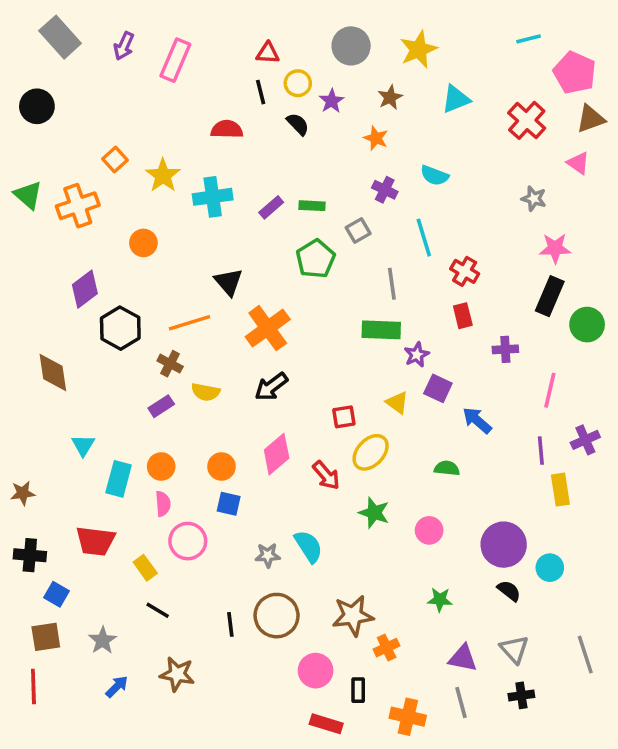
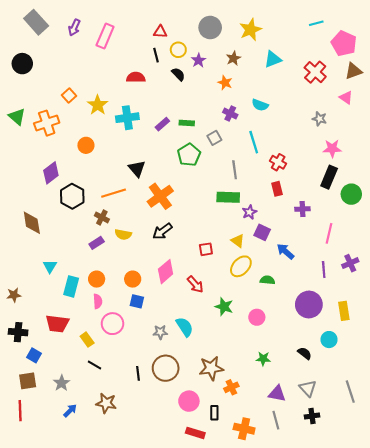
yellow ellipse: (371, 452) -> (241, 266), moved
yellow rectangle: (560, 490) -> (344, 311), moved
purple circle: (504, 545) -> (309, 304), moved

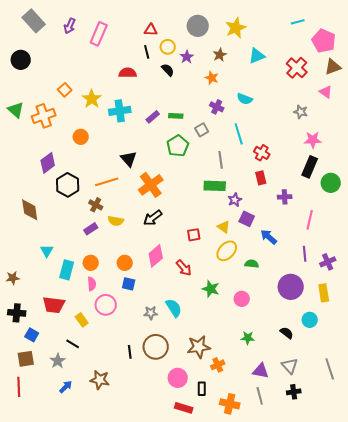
purple cross: (350, 263) -> (328, 262), moved
black line: (94, 365) -> (73, 344), moved

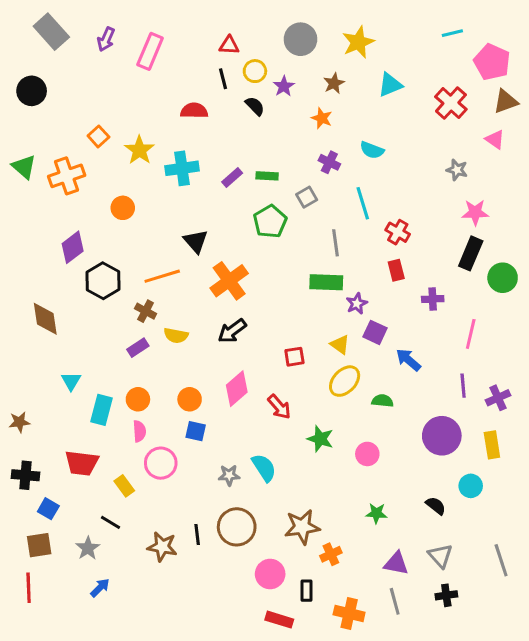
brown star: (100, 380) -> (162, 547), moved

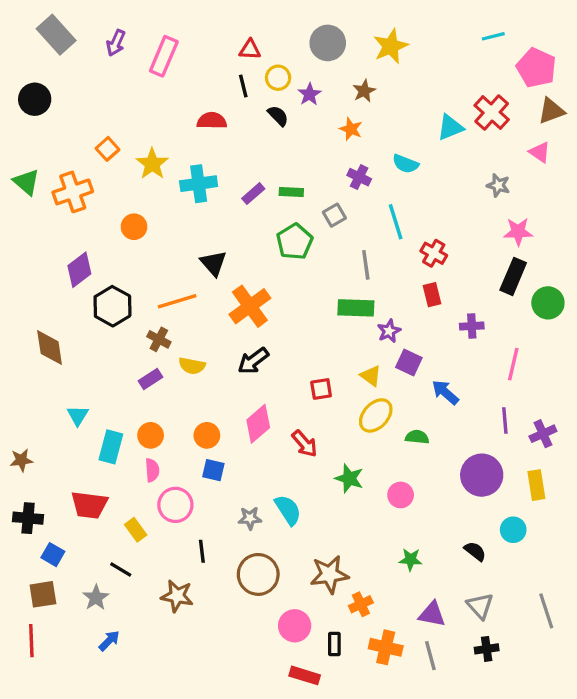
cyan triangle: (390, 85) -> (450, 127), moved
black line: (197, 534) -> (202, 551), moved
orange cross: (349, 613) -> (386, 647), moved

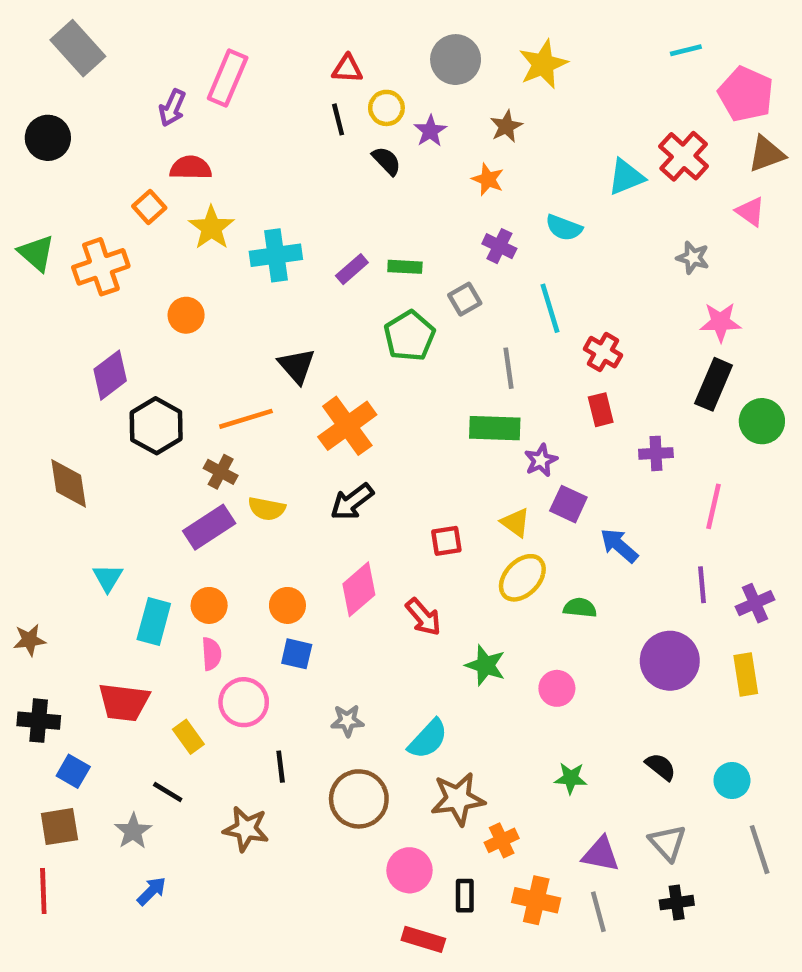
purple arrow: (116, 43) -> (172, 108), moved
red semicircle: (212, 121) -> (191, 168), moved
purple rectangle: (151, 379) -> (209, 527), size x1.5
cyan semicircle: (288, 510) -> (428, 739), moved, turned 76
cyan circle: (513, 530) -> (732, 780), moved

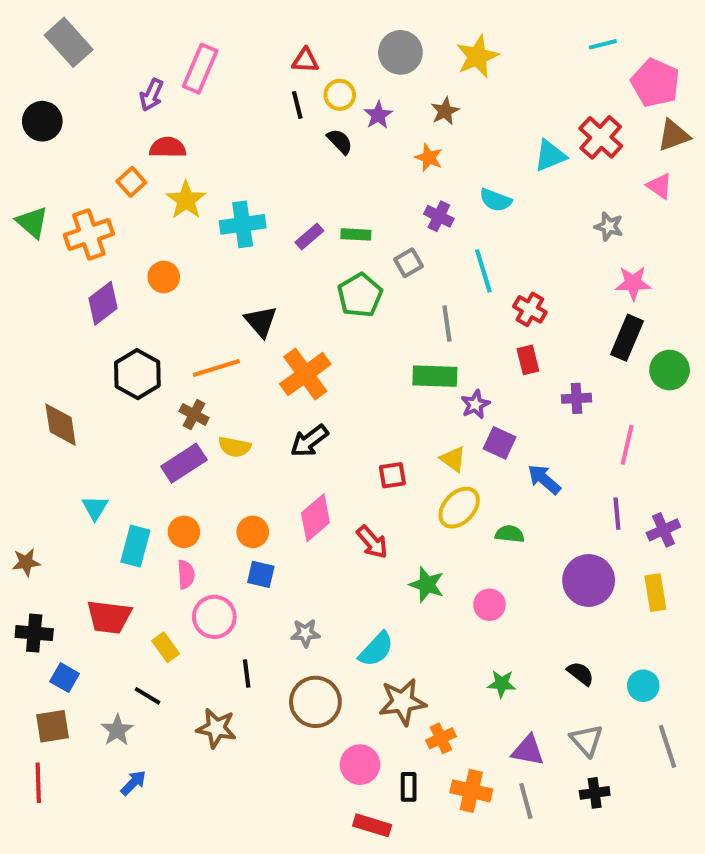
purple diamond: (110, 375) -> (103, 303), moved

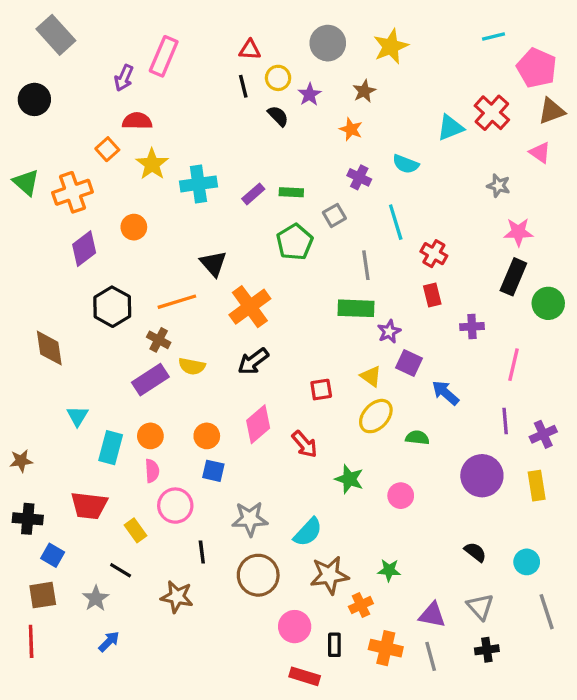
gray star: (305, 633) -> (250, 519), size x1.5
green star: (502, 684) -> (389, 570), moved

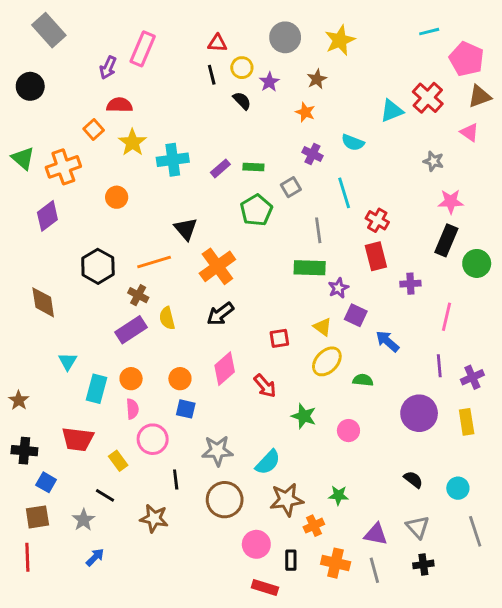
purple diamond: (84, 249) -> (47, 216), moved
red rectangle: (432, 295) -> (376, 256), size x1.4
yellow semicircle: (192, 366) -> (167, 318), turned 65
brown star: (21, 461) -> (19, 400), turned -30

